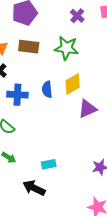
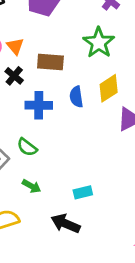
brown rectangle: (29, 47) -> (50, 62), moved
green star: (67, 48) -> (99, 43), turned 30

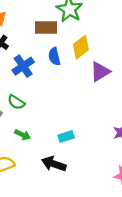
brown rectangle: (50, 62) -> (46, 28), moved
blue cross: (39, 105) -> (23, 66), turned -30

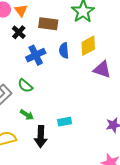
brown rectangle: (46, 28) -> (48, 24), moved
purple triangle: (100, 72) -> (102, 69), turned 42
black arrow: (54, 164) -> (41, 137), moved, turned -115

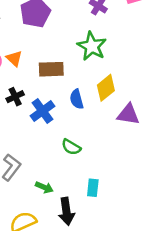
black cross: (19, 32) -> (15, 97), moved, turned 32
green semicircle: (25, 86) -> (71, 147), moved
cyan rectangle: (65, 122) -> (93, 188), turned -64

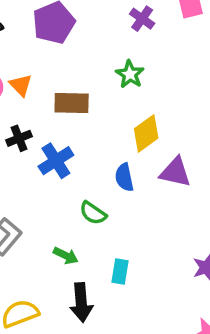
green star: (92, 46) -> (130, 74), size x0.7
blue semicircle: (77, 99) -> (124, 177), moved
green arrow: (44, 187) -> (66, 256), moved

